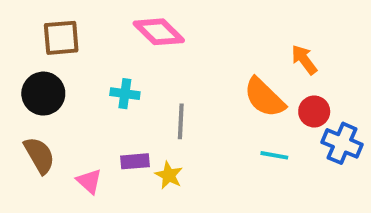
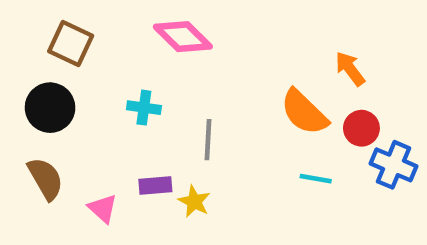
brown square: (61, 38) -> (71, 44), turned 30

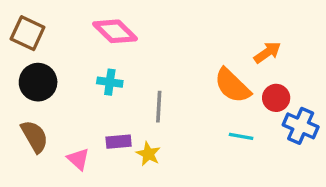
pink diamond: (183, 37) -> (115, 31), moved
brown square: (71, 44) -> (28, 33), moved
orange arrow: (350, 69) -> (267, 52), turned 92

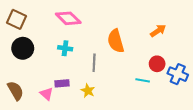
orange semicircle: (232, 86) -> (116, 41), moved, turned 30
red circle: (276, 98) -> (157, 64), moved
brown semicircle: (35, 136) -> (15, 91), moved
purple rectangle: (119, 142) -> (62, 83), moved

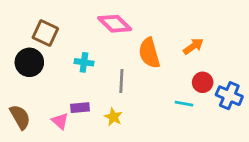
pink diamond: (68, 18) -> (115, 24), moved
brown square: (17, 19) -> (45, 33), moved
orange arrow: (158, 31) -> (193, 46), moved

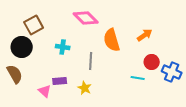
brown square: (45, 33) -> (34, 25), turned 36
brown semicircle: (20, 117) -> (15, 74), moved

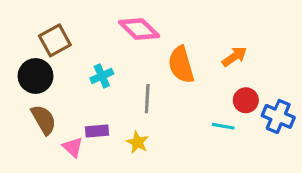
cyan cross: (63, 47) -> (102, 76), turned -32
brown semicircle: (15, 74) -> (44, 120), moved

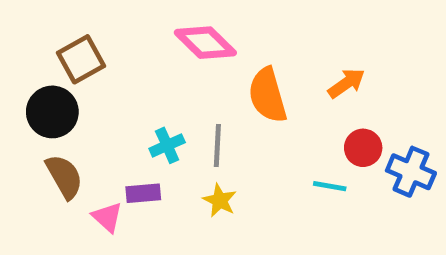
cyan cross: (102, 76) -> (167, 145), moved
yellow star: (137, 142) -> (220, 200), moved

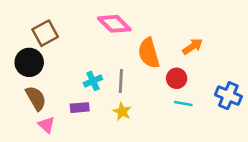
red circle: (363, 148) -> (177, 78), moved
pink triangle: (107, 217) -> (46, 125), moved

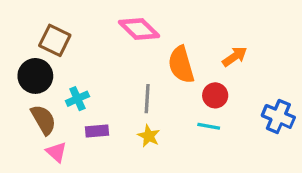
brown square: (45, 33) -> (55, 40), turned -35
cyan cross: (93, 81) -> (77, 99), moved
cyan line: (183, 104) -> (209, 126), moved

